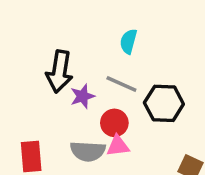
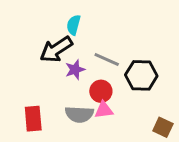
cyan semicircle: (129, 41) -> (74, 25), moved
black arrow: (59, 72) -> (56, 49), turned 48

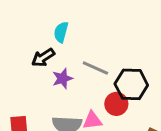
black arrow: (56, 49) -> (43, 58), size x0.7
red circle: (101, 91) -> (116, 104), moved

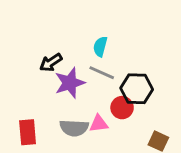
cyan semicircle: (61, 32) -> (100, 47), moved
purple star: (63, 78) -> (70, 83), size x1.5

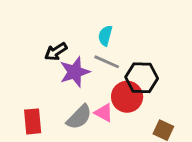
red circle: (122, 108) -> (127, 97), size x1.4
pink triangle: (99, 124) -> (104, 113), turned 36
gray semicircle: (74, 128) -> (79, 117), turned -48

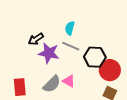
purple star: (75, 72) -> (49, 53), turned 30
red circle: (127, 97) -> (110, 70), moved

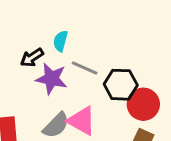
cyan semicircle: (70, 28) -> (60, 41), moved
pink triangle: (69, 81) -> (82, 121), size x1.5

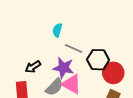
black arrow: (32, 58) -> (33, 67), moved
purple star: (51, 79) -> (63, 68), moved

